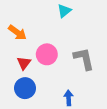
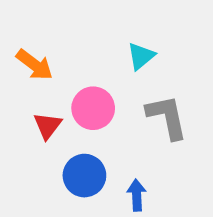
cyan triangle: (64, 11) -> (141, 56), moved
blue circle: (25, 88) -> (84, 176), moved

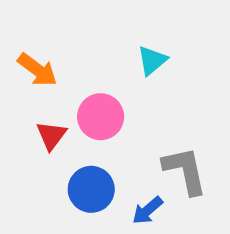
gray L-shape: (167, 117) -> (185, 171), moved
blue arrow: (137, 195) -> (147, 210), turned -128

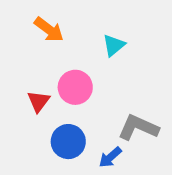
orange arrow: (37, 70) -> (49, 30), moved
gray L-shape: (185, 171) -> (138, 128), turned -54

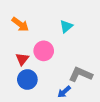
orange arrow: (49, 30) -> (20, 24), moved
blue circle: (68, 142) -> (27, 80), moved

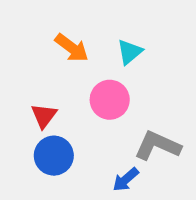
orange arrow: (20, 24) -> (72, 48), moved
pink circle: (44, 51) -> (110, 100), moved

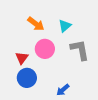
pink circle: (110, 100) -> (45, 49), moved
gray L-shape: (158, 146) -> (80, 50), moved, turned 55

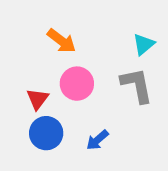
cyan triangle: (65, 26) -> (144, 44), moved
blue arrow: (63, 90) -> (97, 140), moved

